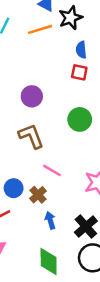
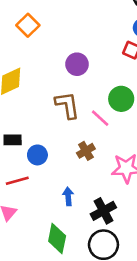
pink line: (52, 170) -> (100, 118), moved
brown cross: (38, 195) -> (86, 151), moved

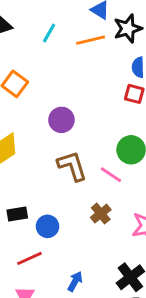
purple circle: (77, 64) -> (61, 120), moved
blue arrow: (68, 196) -> (75, 281), moved, turned 42

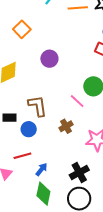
brown L-shape: (72, 166) -> (38, 106), moved
red line: (29, 258) -> (22, 156), moved

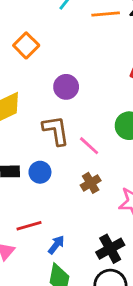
pink line: (77, 101) -> (89, 146), moved
brown L-shape: (38, 106) -> (56, 130), moved
blue circle: (29, 129) -> (40, 172), moved

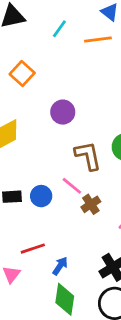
brown L-shape: (56, 130) -> (88, 156), moved
pink line: (89, 146) -> (72, 186), moved

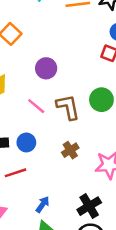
pink line: (72, 186) -> (36, 106), moved
red line: (33, 249) -> (15, 173), moved

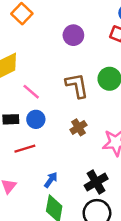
purple circle: (46, 68) -> (73, 35), moved
pink line: (36, 106) -> (31, 92), moved

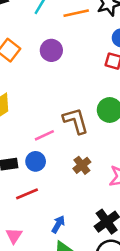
purple circle: (73, 35) -> (51, 50), moved
pink line: (31, 92) -> (44, 135), moved, turned -60

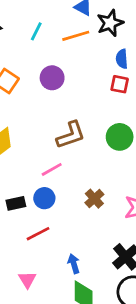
brown L-shape: (76, 121) -> (71, 135), moved, turned 92
blue arrow: (58, 224) -> (74, 264), turned -42

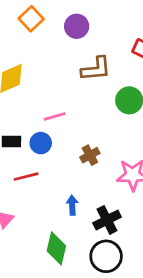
brown L-shape: (71, 135) -> (96, 69), moved
blue arrow: (74, 264) -> (72, 205), moved

